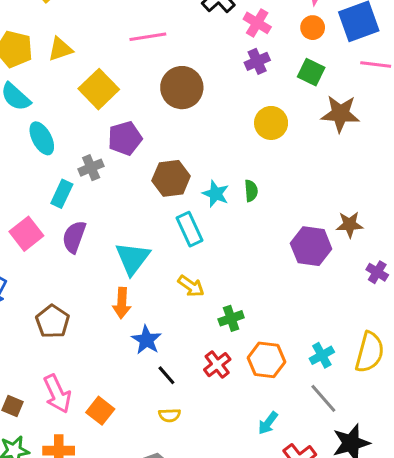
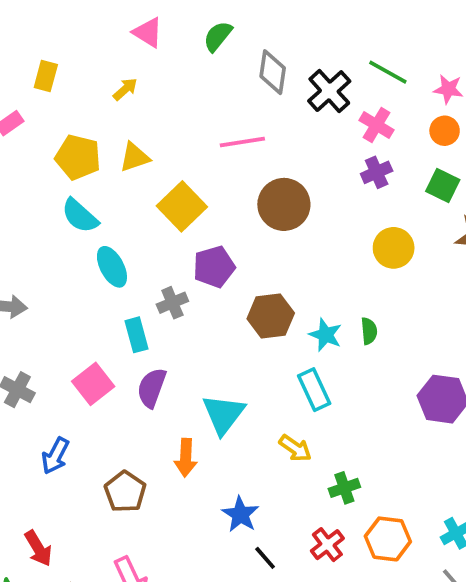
cyan rectangle: (62, 194) -> (137, 335), turned -40
cyan rectangle: (190, 229) -> (314, 390), moved
orange arrow: (122, 303) -> (186, 458), moved

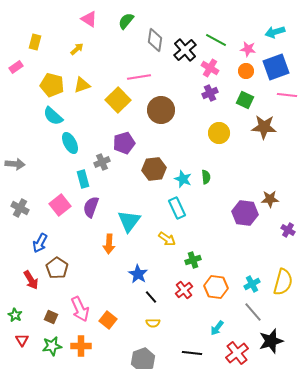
yellow square: (182, 206) -> (118, 100), moved
brown pentagon: (125, 492) -> (57, 268), moved
red arrow: (38, 548) -> (31, 280), moved

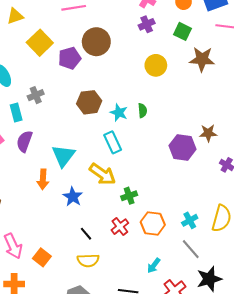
yellow square: (118, 100) -> (40, 43), moved
purple pentagon: (124, 143) -> (70, 58), moved
yellow arrow: (167, 239) -> (102, 174), size x1.5
blue star: (138, 274) -> (73, 197), moved
yellow semicircle: (153, 323) -> (88, 260), size x1.5

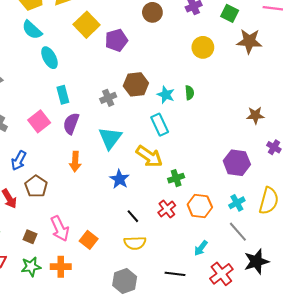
brown circle: (96, 42) -> (152, 12), moved, size x0.7
gray cross: (36, 95) -> (108, 98), moved
purple hexagon: (183, 147) -> (237, 163), moved
orange arrow: (43, 179) -> (75, 162), moved

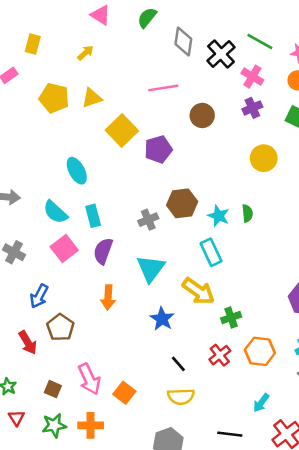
cyan semicircle: (32, 30) -> (55, 212), moved

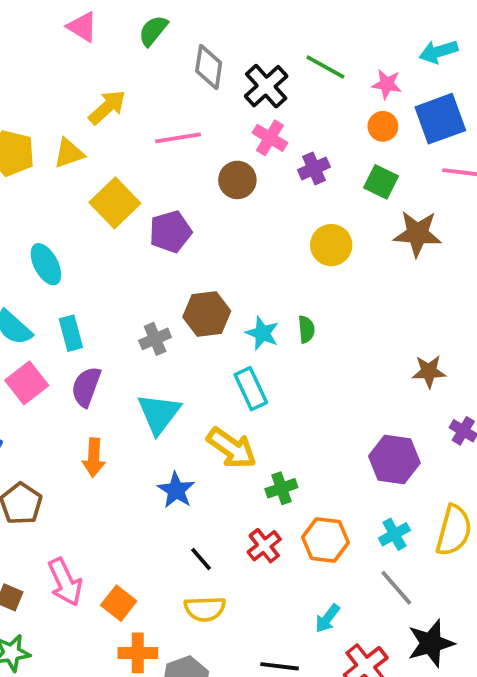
yellow arrow: (86, 53) -> (107, 107), moved, size x1.5
pink cross: (252, 77) -> (270, 138), moved
orange cross: (91, 425) -> (138, 653), moved

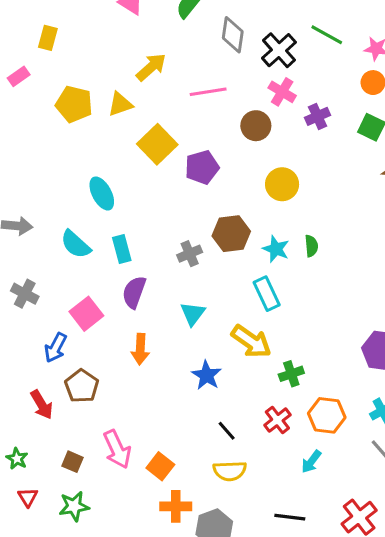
yellow circle: (331, 245) -> (282, 184), moved
pink square: (27, 383) -> (86, 314), moved
cyan triangle: (159, 414) -> (193, 314), size x0.7
cyan arrow: (327, 618) -> (311, 462), moved

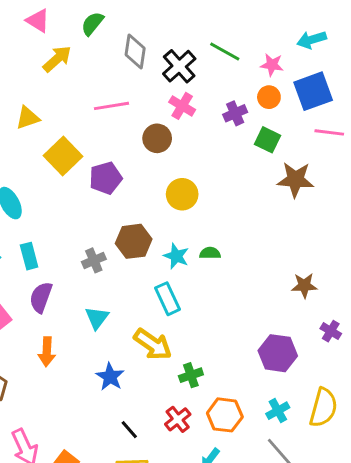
yellow arrow: (151, 67) -> (57, 59), moved
purple cross: (318, 116) -> (235, 113), moved
green semicircle: (311, 246) -> (210, 253), turned -84

